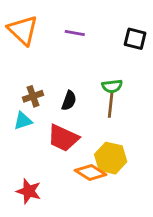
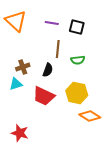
black square: (135, 39) -> (77, 27), moved
brown line: (111, 105) -> (58, 49), moved
yellow hexagon: (111, 158) -> (77, 93), moved
orange diamond: (91, 172) -> (90, 116), moved

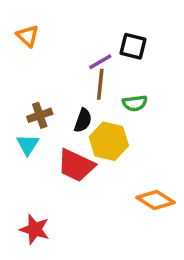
orange triangle: (16, 21) -> (28, 36), size x0.6
purple line: (52, 23) -> (100, 62), moved, turned -40
cyan triangle: (16, 84) -> (28, 145), turned -40
yellow hexagon: (77, 93) -> (109, 141), moved

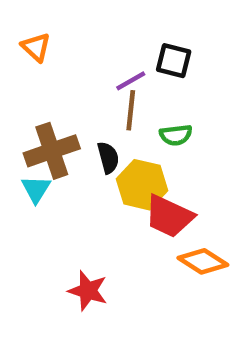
brown cross: (40, 115) -> (52, 151), size x1.6
black semicircle: (83, 120) -> (108, 158), turned -35
red trapezoid: (76, 165) -> (169, 216), moved
red star: (35, 229) -> (88, 291), moved

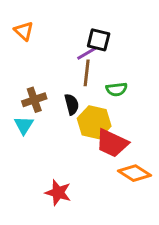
black square: (174, 61) -> (99, 40), moved
brown cross: (52, 151) -> (34, 100), size x0.7

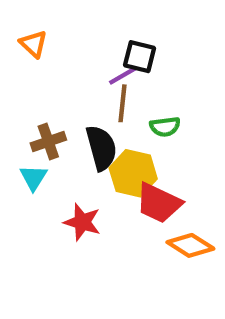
black semicircle: (72, 104) -> (101, 148), size x1.5
red star: (58, 193) -> (82, 222), moved

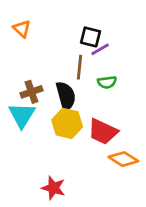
purple line: (123, 76) -> (100, 49), moved
yellow hexagon: (133, 173) -> (67, 123), moved
cyan triangle: (33, 178) -> (22, 115), size x1.5
red star: (82, 222) -> (53, 188), moved

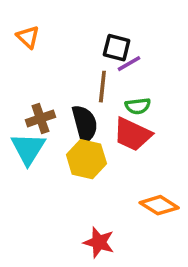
red trapezoid: (103, 132) -> (133, 134), moved
red star: (53, 188) -> (99, 242), moved

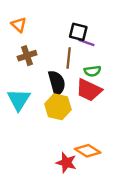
purple line: (129, 64) -> (86, 43), turned 49
brown cross: (40, 118) -> (27, 56), moved
orange diamond: (159, 205) -> (88, 151), moved

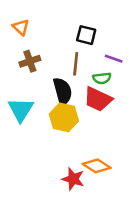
purple line: (86, 43) -> (114, 59), moved

